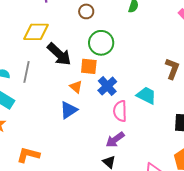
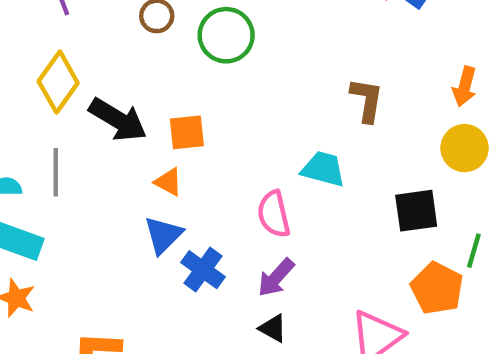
yellow diamond: (36, 32) -> (58, 82), turned -44
green circle: (101, 43) -> (226, 35), moved
blue cross: (107, 86) -> (203, 270), moved

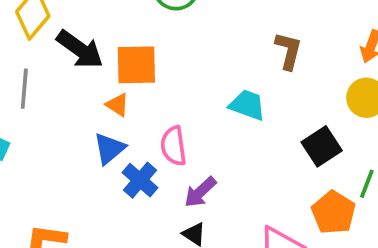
orange square: (187, 132) -> (136, 65), size x1.4
black square: (416, 211) -> (322, 146), turned -30
pink semicircle: (274, 214) -> (173, 146), moved

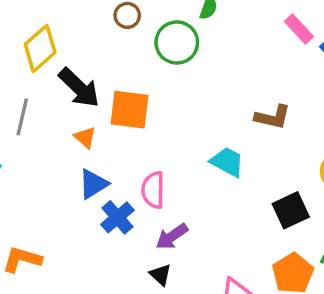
brown L-shape: (288, 51) -> (273, 117), turned 81
orange triangle: (117, 105) -> (85, 137), moved

